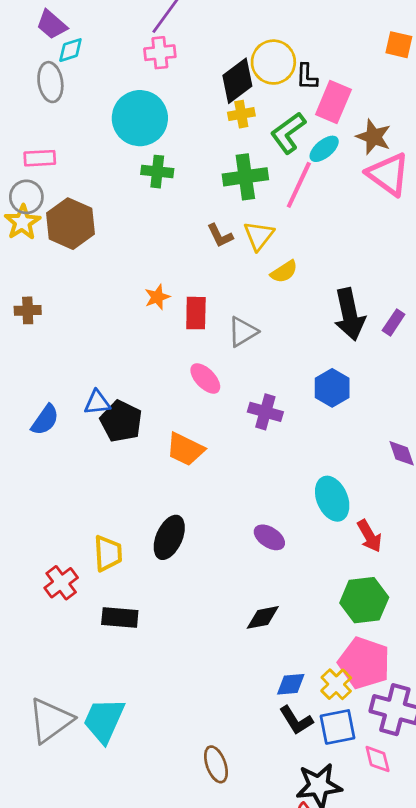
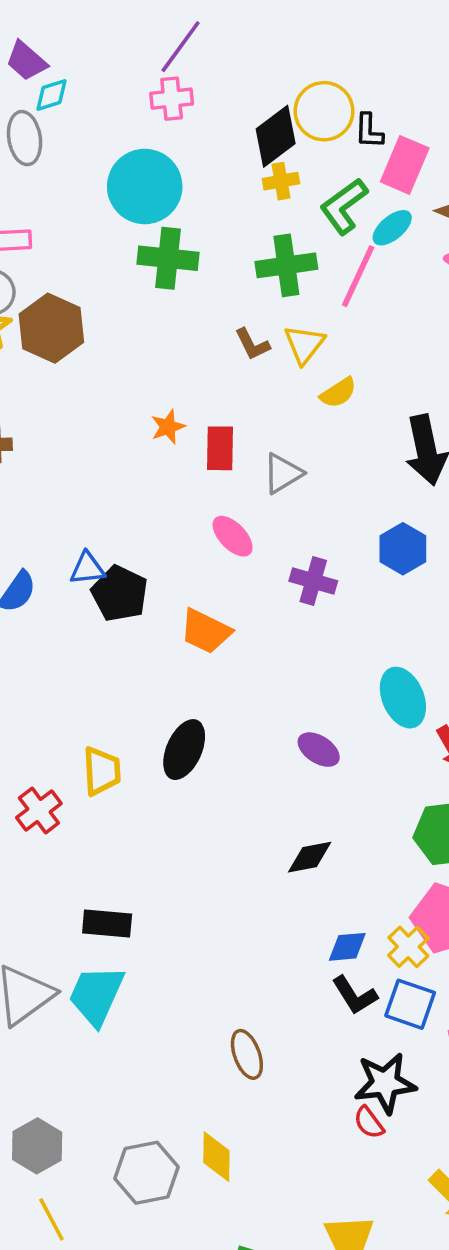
green cross: (157, 172) -> (168, 258), size x1.4
black rectangle: (120, 617) -> (107, 923), moved
blue square: (337, 727) -> (410, 1004), turned 30

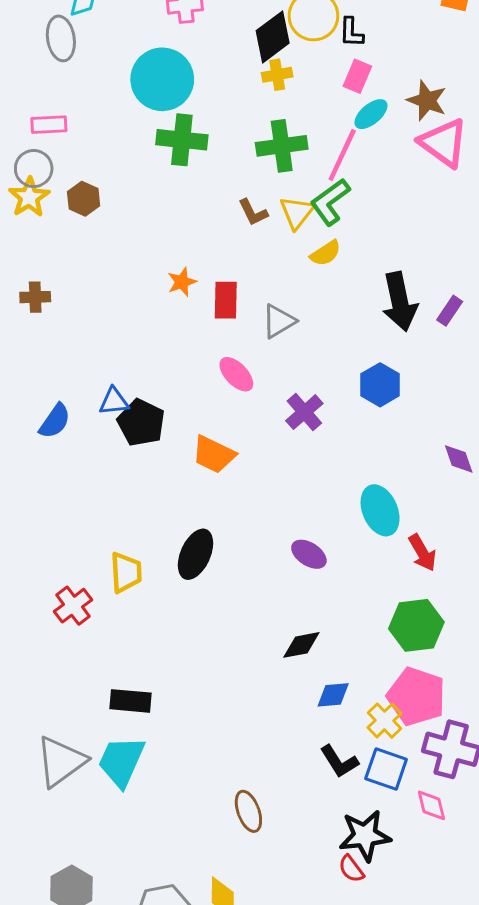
pink rectangle: (405, 165) -> (357, 76), moved, size x0.7
green L-shape: (344, 206) -> (330, 202), moved
brown hexagon: (51, 328) -> (84, 199), size x0.6
purple cross: (313, 581) -> (304, 412), turned 33
blue diamond: (347, 947) -> (333, 695), moved

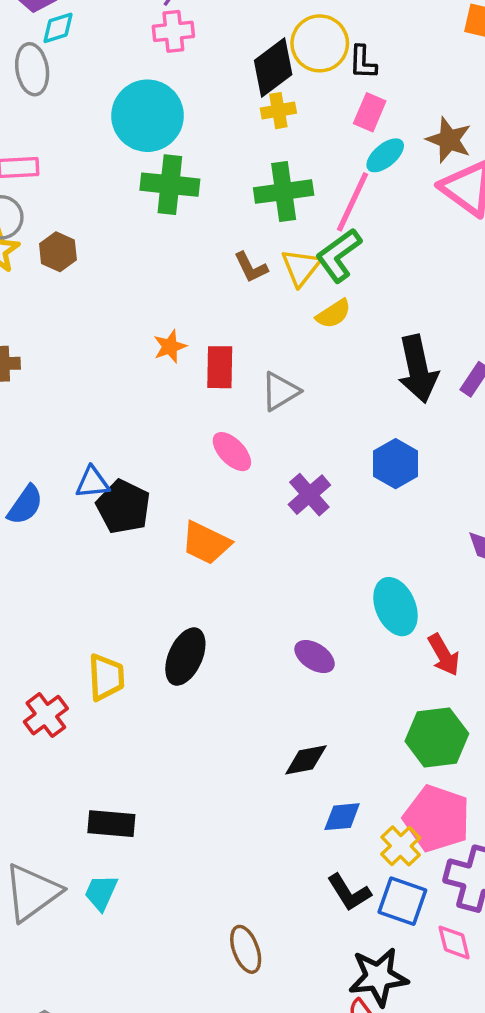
cyan trapezoid: (121, 761) -> (101, 892), size x0.6

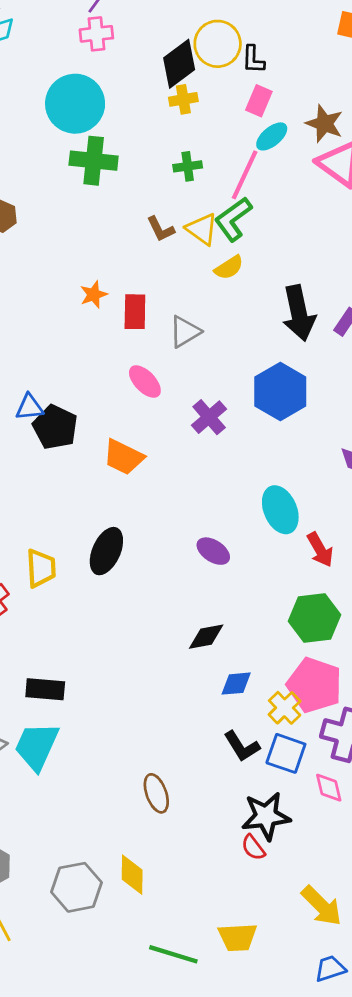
green cross: (284, 192) -> (188, 166), size x0.6
yellow triangle: (301, 267) -> (202, 229), turned -32
blue hexagon: (396, 464) -> (280, 391), size x1.4
cyan trapezoid: (101, 892) -> (37, 746), size x1.6

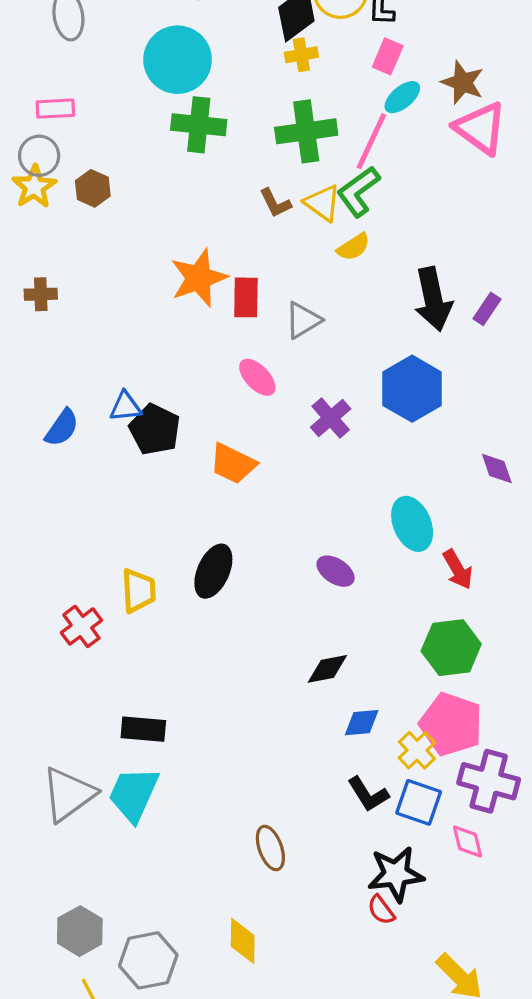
green cross: (188, 166) -> (306, 131), size x1.8
orange star: (94, 295) -> (199, 278), size x1.8
gray hexagon: (76, 887) -> (148, 960), moved

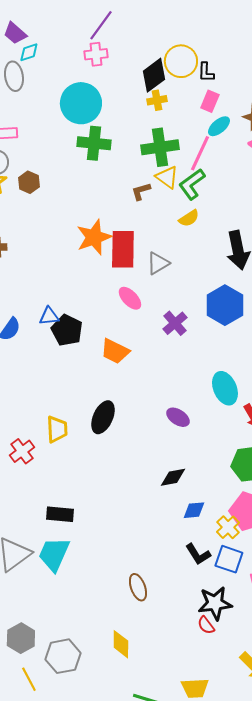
brown L-shape: (275, 203) -> (141, 191), turned 100
yellow triangle: (323, 203) -> (167, 177), moved
red rectangle: (246, 297) -> (123, 249), size x1.5

